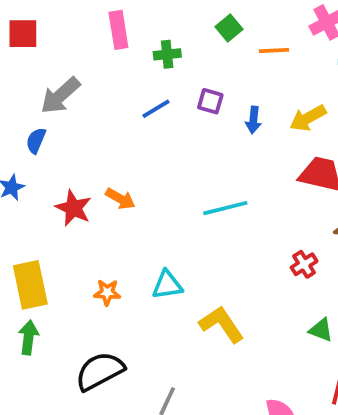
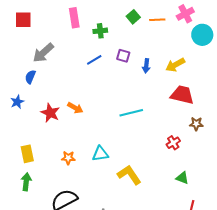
orange line: (274, 51) -> (157, 20), moved
yellow rectangle: (30, 285) -> (27, 154), size x0.7

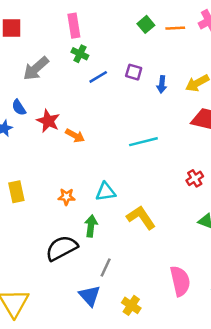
green cross: (100, 31) -> (80, 54), moved, turned 32
blue semicircle: (30, 77) -> (19, 108), moved, turned -56
red star: (50, 113) -> (48, 121), moved
green arrow: (26, 182) -> (91, 226), moved

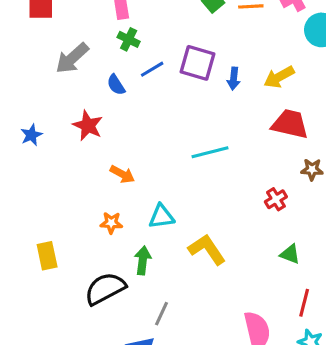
purple square: (134, 72) -> (198, 63), size x1.6
blue semicircle: (19, 108) -> (116, 85), moved
orange arrow: (75, 136) -> (122, 174), moved
yellow rectangle: (16, 192) -> (47, 256), moved

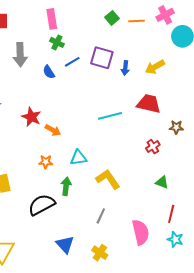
gray arrow: (72, 58) -> (20, 55), turned -50
red trapezoid: (290, 124) -> (149, 104), moved
red star: (88, 126) -> (31, 117), moved
gray line: (161, 314) -> (101, 216), moved

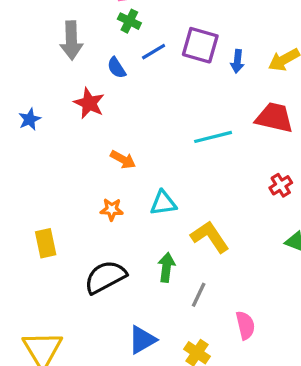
red star: (31, 117) -> (89, 103), moved
green arrow: (66, 186) -> (166, 267), moved
pink semicircle: (141, 232) -> (245, 325), moved, size x0.7
blue triangle: (65, 244) -> (142, 340), turned 42

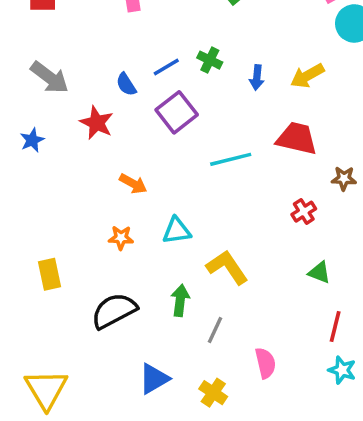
green cross: (129, 21) -> (210, 60), moved
gray arrow: (71, 40) -> (50, 77), moved, turned -51
purple square: (200, 45) -> (177, 112), moved, turned 36

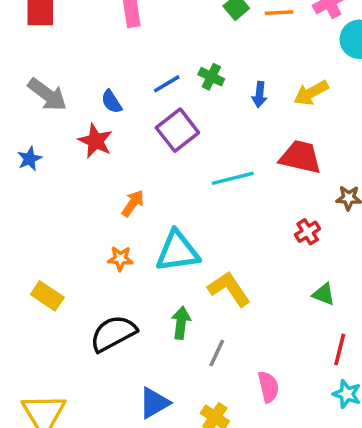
blue semicircle: (126, 84) -> (112, 102), moved
orange arrow: (133, 184) -> (133, 203), turned -84
cyan triangle: (177, 231) -> (177, 251), size x1.5
yellow rectangle: (50, 274) -> (47, 296), turned -44

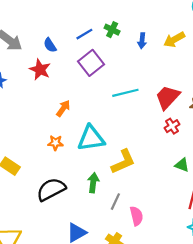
red trapezoid: (300, 157) -> (168, 97), moved, turned -60
yellow L-shape: (229, 289) -> (123, 162), turned 100
pink semicircle: (268, 387) -> (136, 216), moved

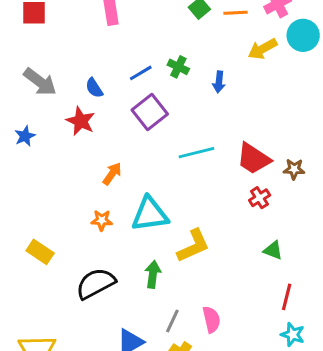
yellow arrow: (174, 40) -> (263, 49), moved
red trapezoid: (168, 97) -> (254, 159), turned -100
gray line: (115, 202) -> (172, 321), moved

